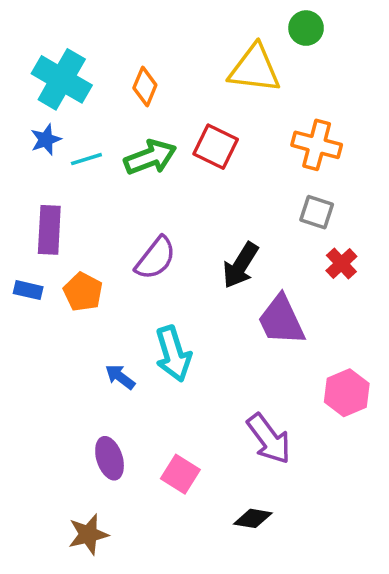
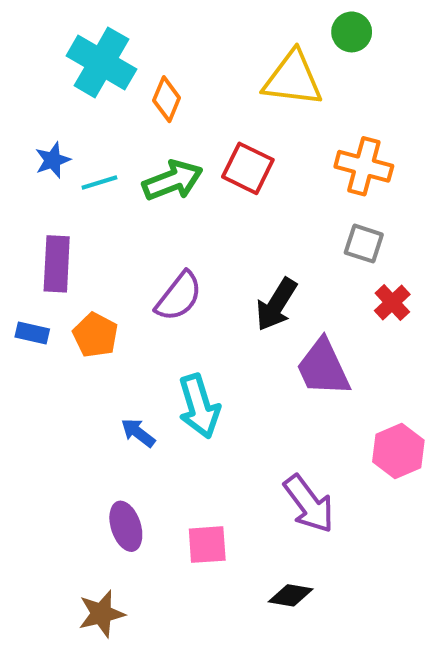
cyan cross: (62, 79) -> (101, 62), moved
pink square: (180, 474) -> (207, 545), turned -36

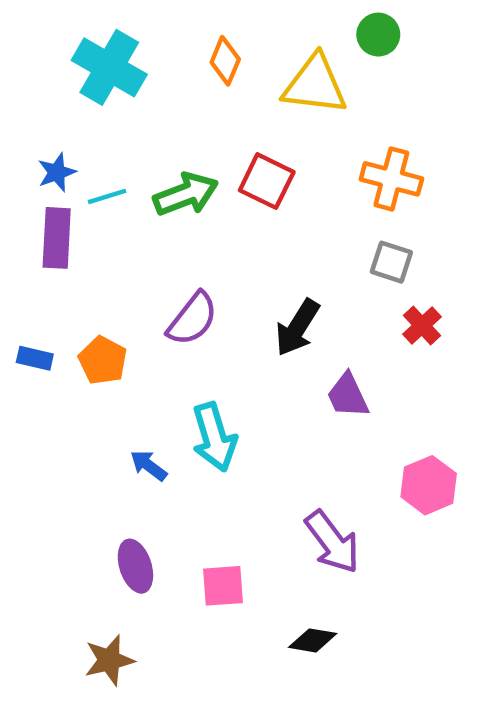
orange diamond: (167, 99) -> (225, 61), moved
purple rectangle: (57, 264) -> (57, 238), moved
purple trapezoid: (323, 368) -> (348, 395), size x0.7

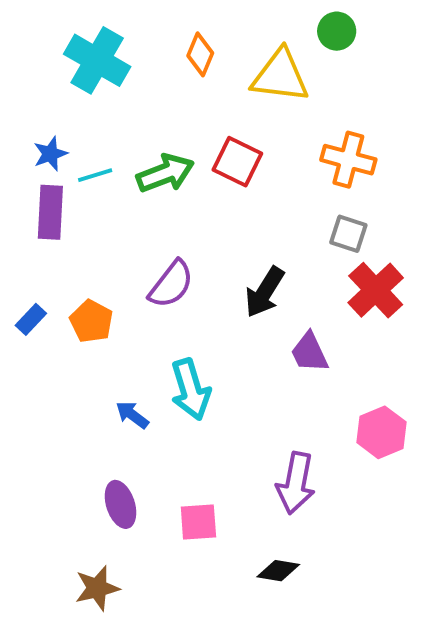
red cross: (422, 325) -> (376, 290), size x1.6
blue rectangle: (35, 358) -> (31, 319), turned -60
purple arrow: (332, 542) -> (296, 483), turned 48

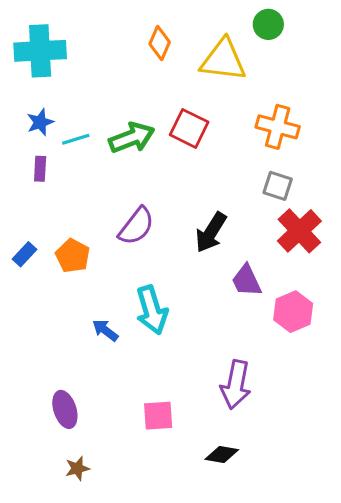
cyan cross: (97, 60) -> (40, 51), moved, turned -33
purple rectangle: (50, 212) -> (40, 169), size x0.6
pink hexagon: (381, 432) -> (293, 312), moved
purple ellipse: (120, 504) -> (65, 409), moved
brown star: (97, 588) -> (77, 468), size x0.7

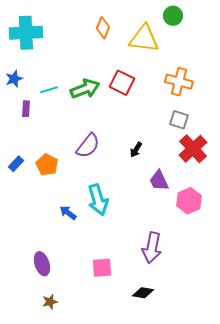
blue star: (40, 122) -> (14, 79), moved
black arrow: (211, 232) -> (136, 150), size x0.6

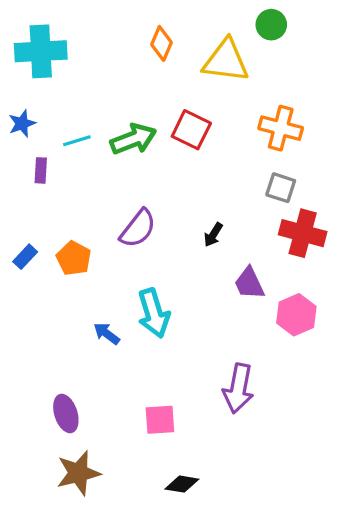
red cross: (193, 149) -> (303, 233), turned -32
black diamond: (143, 293) -> (182, 484), moved
brown star: (50, 302) -> (78, 473), size x1.8

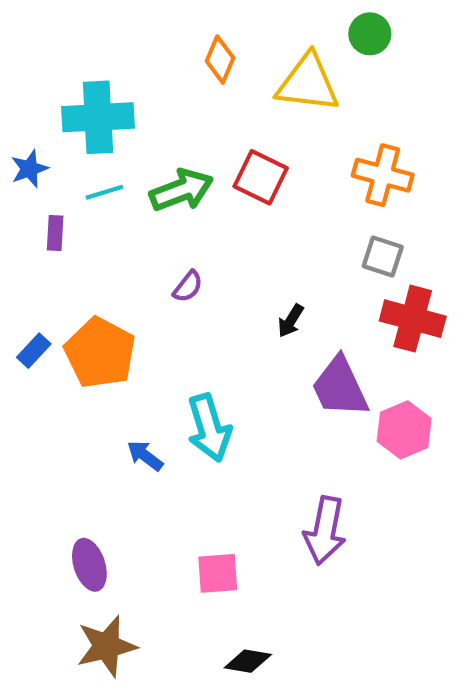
cyan cross: (41, 51) -> (98, 117), moved
purple semicircle: (138, 228) -> (188, 286), moved, size x0.6
orange pentagon: (74, 258) -> (100, 353), size x1.5
purple trapezoid: (249, 283) -> (340, 387), size x1.4

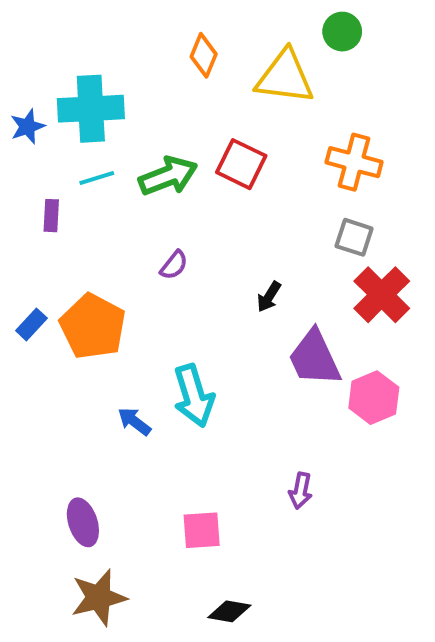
blue star: (29, 169) -> (27, 127), moved
red cross: (413, 319) -> (382, 295), turned 30
purple arrow: (325, 531) -> (301, 491), size x0.6

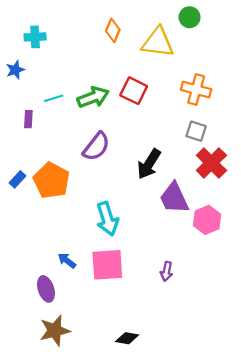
cyan cross: (91, 109) -> (35, 37), moved, size x0.6
purple semicircle: (174, 265) -> (96, 147), size x1.8
black arrow: (269, 297) -> (149, 164), size x1.8
blue arrow: (134, 421) -> (67, 260), moved
pink square: (202, 530) -> (107, 265), moved, size x1.5

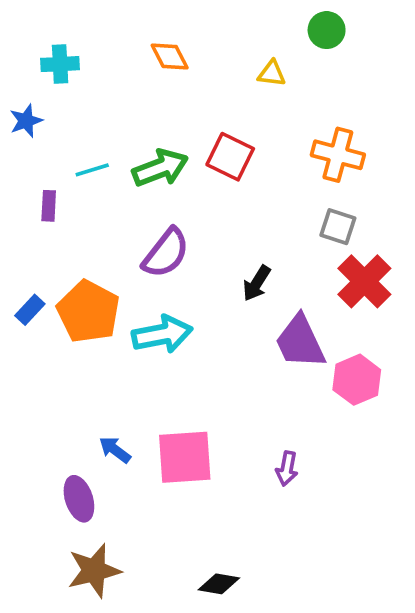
orange diamond: (113, 30) -> (170, 56), moved, turned -50
yellow triangle: (158, 42) -> (272, 74), size x0.5
black arrow: (149, 164) -> (257, 283), size x0.7
cyan arrow: (107, 219) -> (162, 334), moved, turned -84

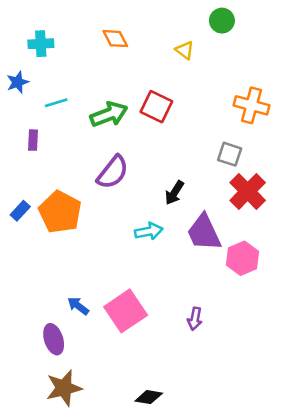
yellow triangle: (272, 74) -> (185, 50), turned 30
orange cross: (338, 155) -> (251, 105), moved
cyan line: (92, 170) -> (56, 103), moved
cyan arrow: (162, 334) -> (149, 231), moved, size x0.7
pink square: (185, 457) -> (126, 311), turned -30

